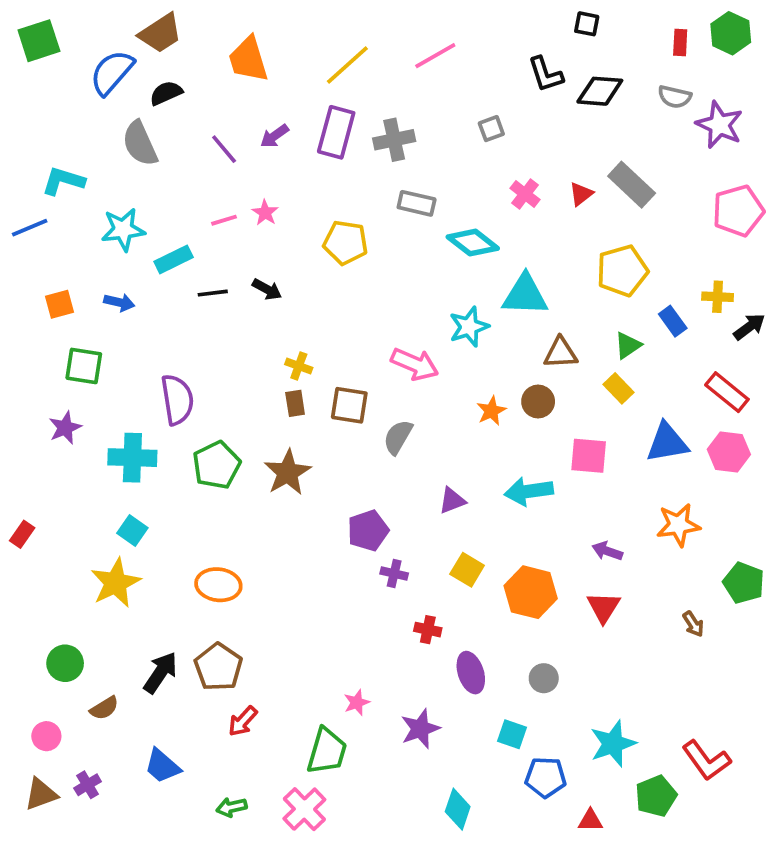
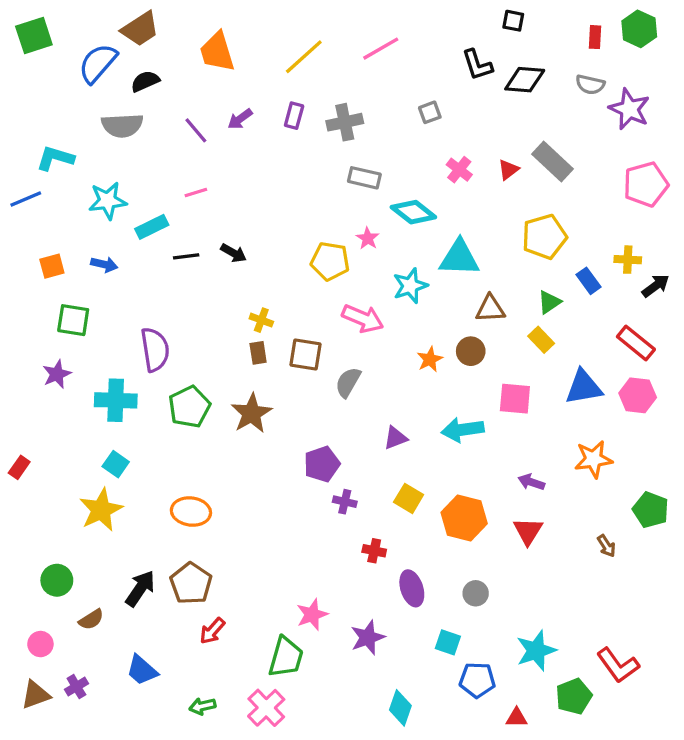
purple rectangle: (336, 132) -> (294, 116), size x0.6
gray semicircle: (140, 143) -> (122, 125), turned -69
pink star: (265, 213) -> (368, 238), moved
yellow pentagon: (346, 243) -> (330, 261), moved
pink star: (357, 703) -> (312, 615), size x1.4

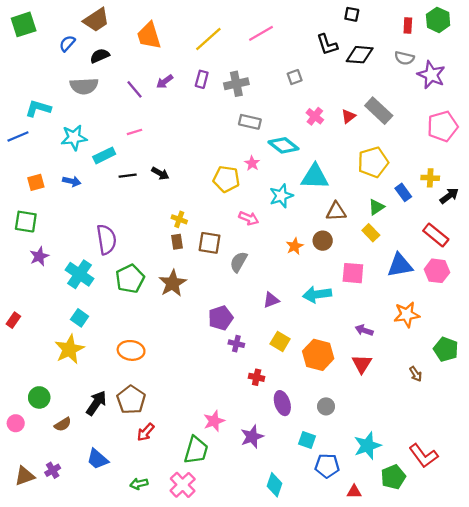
blue semicircle: (98, 63) -> (67, 43), size x0.6
pink arrow: (363, 318) -> (249, 218), size x0.7
green square: (73, 320) -> (26, 222), moved
cyan cross: (116, 400) -> (80, 274), turned 32
pink circle: (40, 644) -> (16, 423), moved

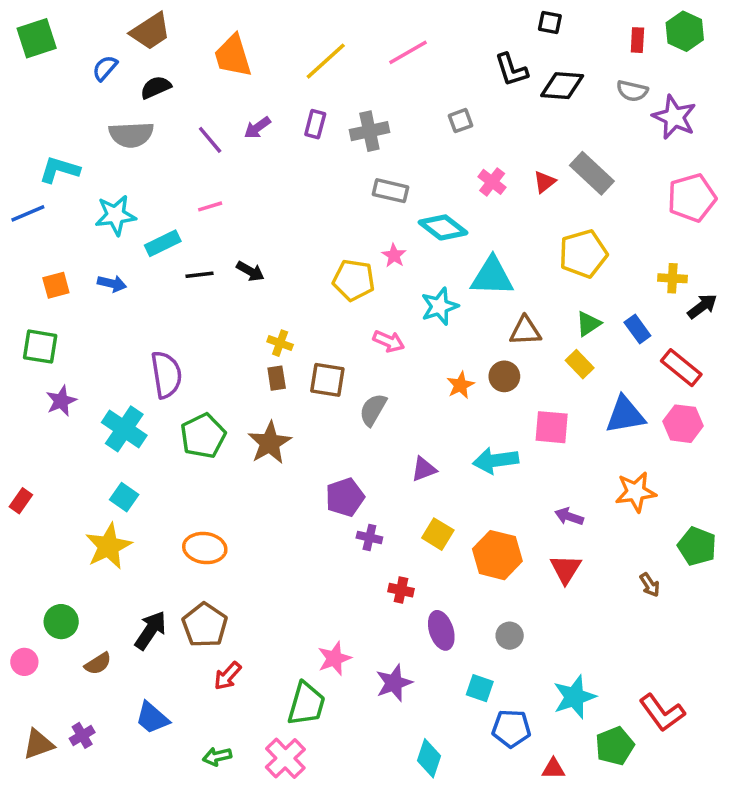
blue rectangle: (403, 192) -> (637, 329), moved

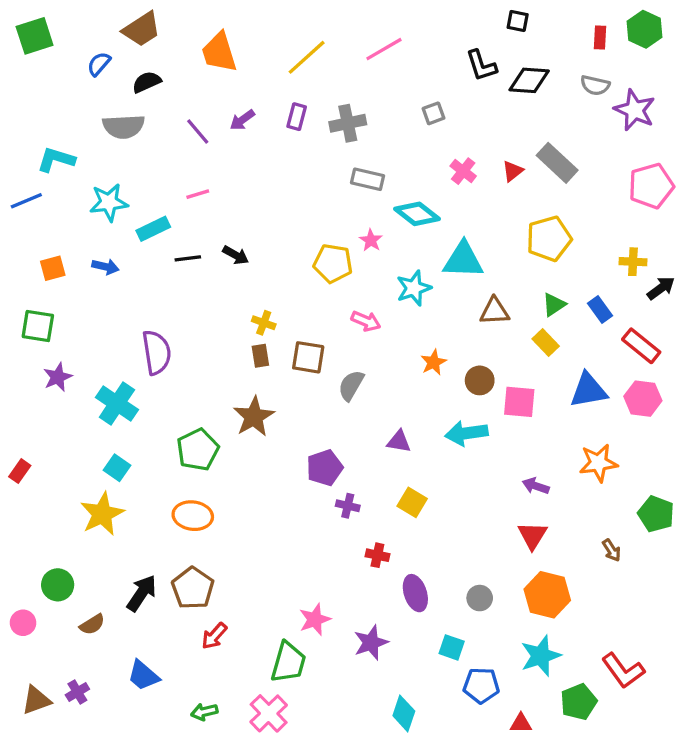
brown circle: (504, 376) -> (480, 380), moved
green pentagon: (203, 436) -> (198, 450), moved
purple triangle: (424, 469) -> (399, 441), turned 30
orange hexagon: (497, 555) -> (547, 595), moved

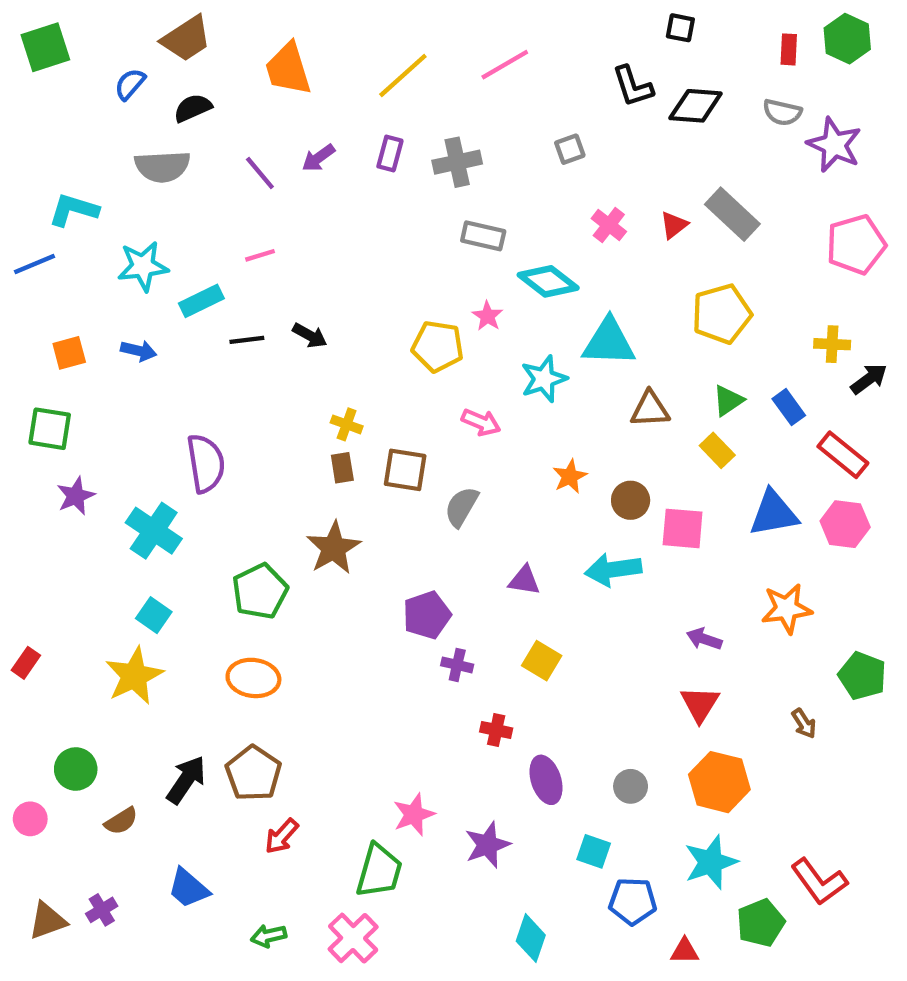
red rectangle: (20, 471) -> (26, 663), moved

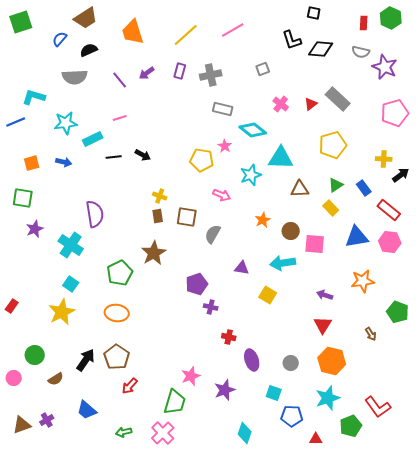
yellow square: (542, 661) -> (268, 295), moved

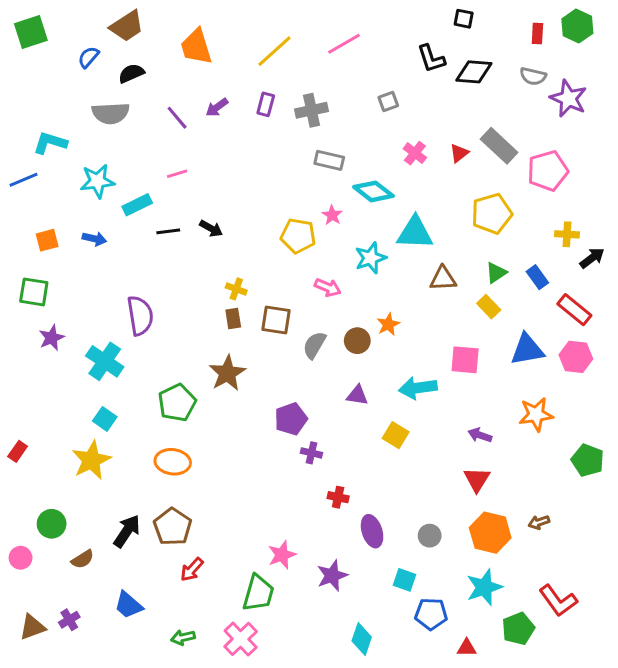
pink pentagon: (395, 113) -> (548, 171), moved
brown circle: (291, 231) -> (357, 341), moved
brown arrow: (371, 334) -> (539, 522), moved, turned 104

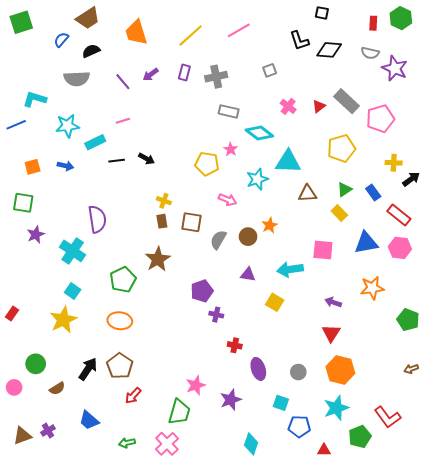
brown arrow: (539, 522) -> (411, 369), moved

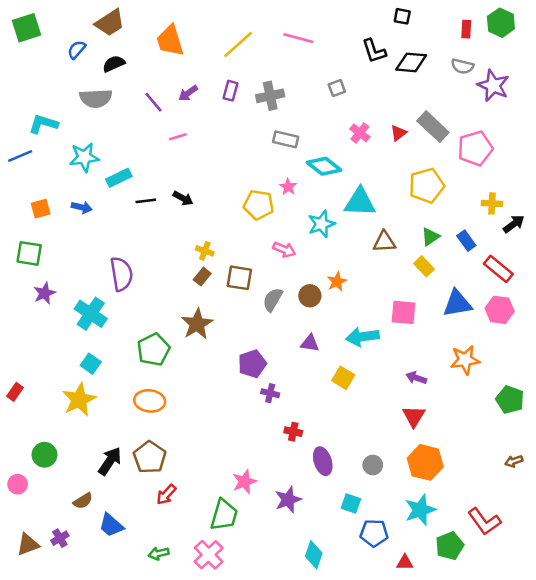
pink line: (239, 30) -> (298, 38), turned 45
pink line: (123, 121) -> (178, 137), moved
brown rectangle: (162, 221) -> (202, 277), turned 48
brown semicircle: (57, 388) -> (83, 501), moved

